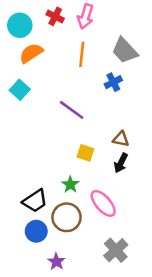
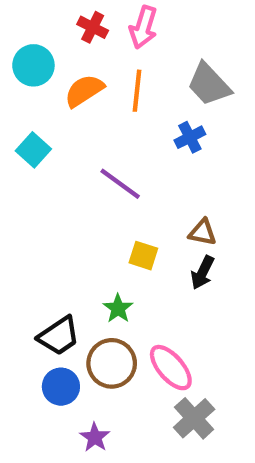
cyan circle: (20, 25) -> (33, 65), moved
orange semicircle: (31, 53) -> (84, 91), moved
pink ellipse: (103, 203) -> (171, 368), moved

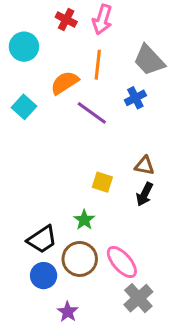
orange semicircle: (84, 91) -> (65, 83), moved
purple line: (120, 184) -> (92, 113), moved

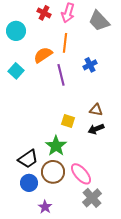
gray trapezoid: (149, 60) -> (99, 21), moved
purple line: (92, 113) -> (61, 75), turned 40
black arrow: (144, 194) -> (96, 129), turned 42
green star: (84, 220) -> (56, 146), size x1.5

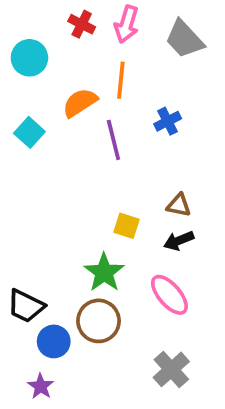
black trapezoid: (28, 159) -> (26, 306), moved, turned 60
pink ellipse: (81, 174) -> (169, 295), moved
purple star: (45, 207) -> (41, 386), moved

